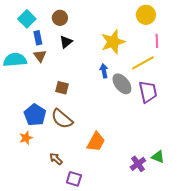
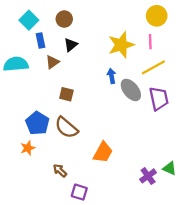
pink line: (157, 41) -> (150, 42), moved
brown triangle: (40, 56) -> (52, 62), moved, turned 32

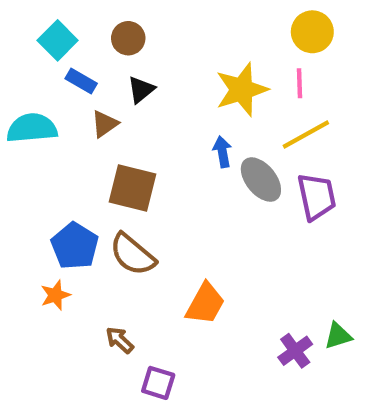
blue rectangle: (41, 41) -> (81, 81), turned -48
brown square: (66, 94) -> (133, 188), size x1.6
green triangle: (170, 168) -> (338, 336), turned -40

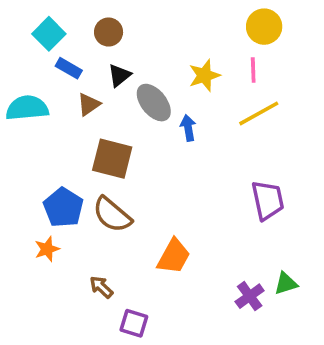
yellow star: (242, 90) -> (204, 75), size x0.7
gray ellipse: (261, 180) -> (154, 103), moved
purple trapezoid: (317, 197) -> (268, 200), moved

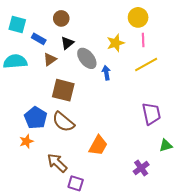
yellow circle: (264, 27) -> (138, 17), moved
cyan square: (49, 34) -> (17, 25), moved, turned -30
green triangle: (286, 283) -> (166, 145), moved
brown arrow: (101, 287) -> (57, 163), size x1.5

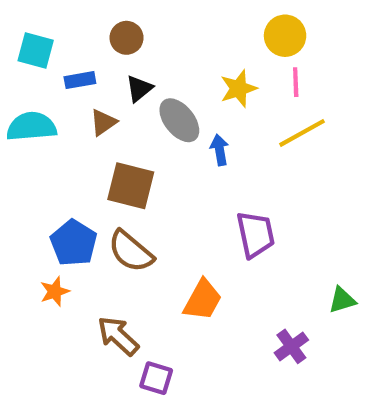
blue rectangle: (39, 39) -> (80, 80), turned -40
purple trapezoid: (151, 114) -> (255, 234), moved

